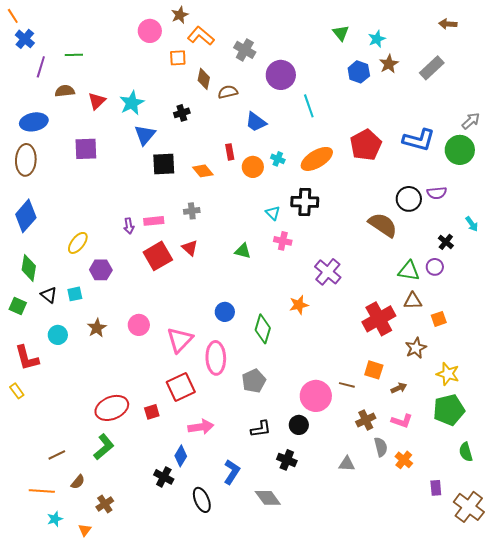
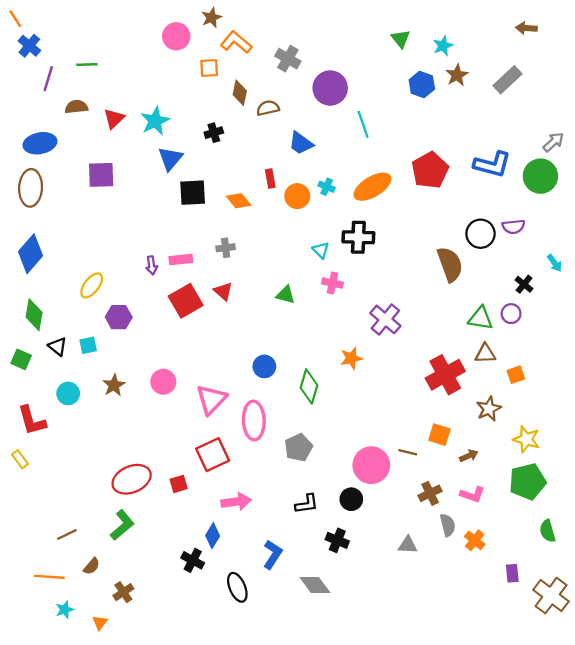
brown semicircle: (383, 225) -> (450, 264), turned 36

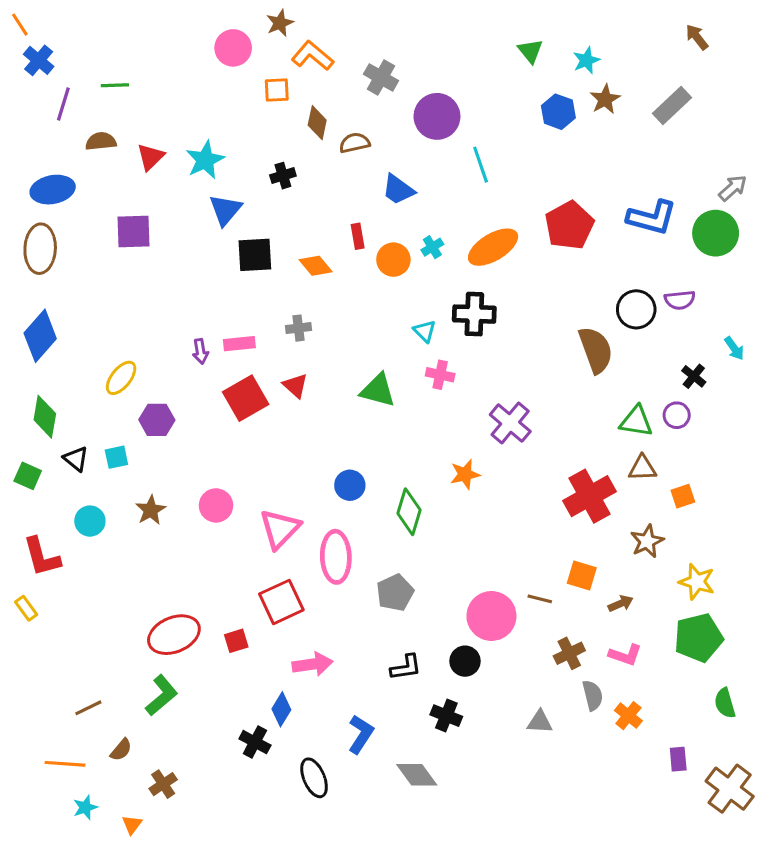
brown arrow: (526, 28) -> (697, 37), turned 48
cyan cross: (327, 187) -> (432, 247), turned 35
green triangle: (286, 295) -> (378, 390), size x1.4

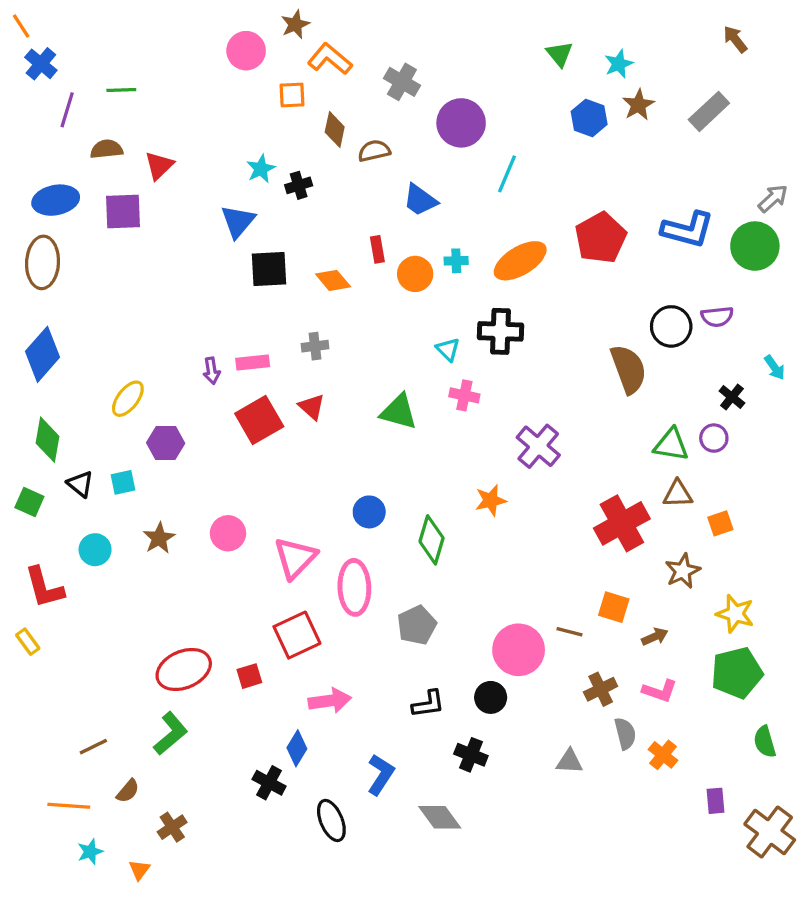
cyan star: (205, 160) -> (261, 169), moved, size x0.7
cyan line: (481, 165) -> (507, 174), turned 42
purple square: (134, 232) -> (123, 212), moved
cyan cross: (432, 247) -> (456, 261), turned 30

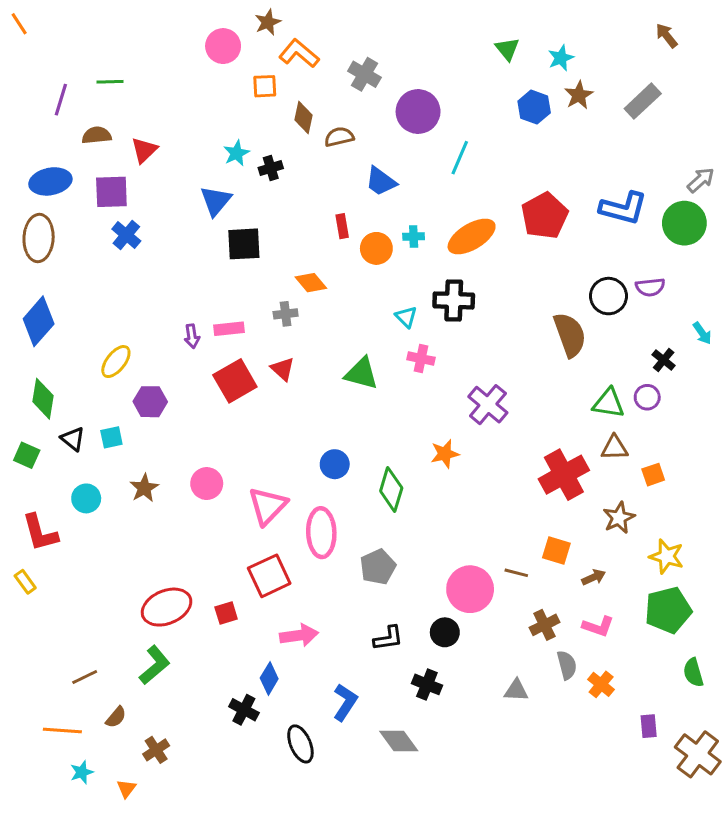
blue cross: (41, 64) -> (126, 235), moved
orange diamond: (333, 280) -> (311, 283), moved

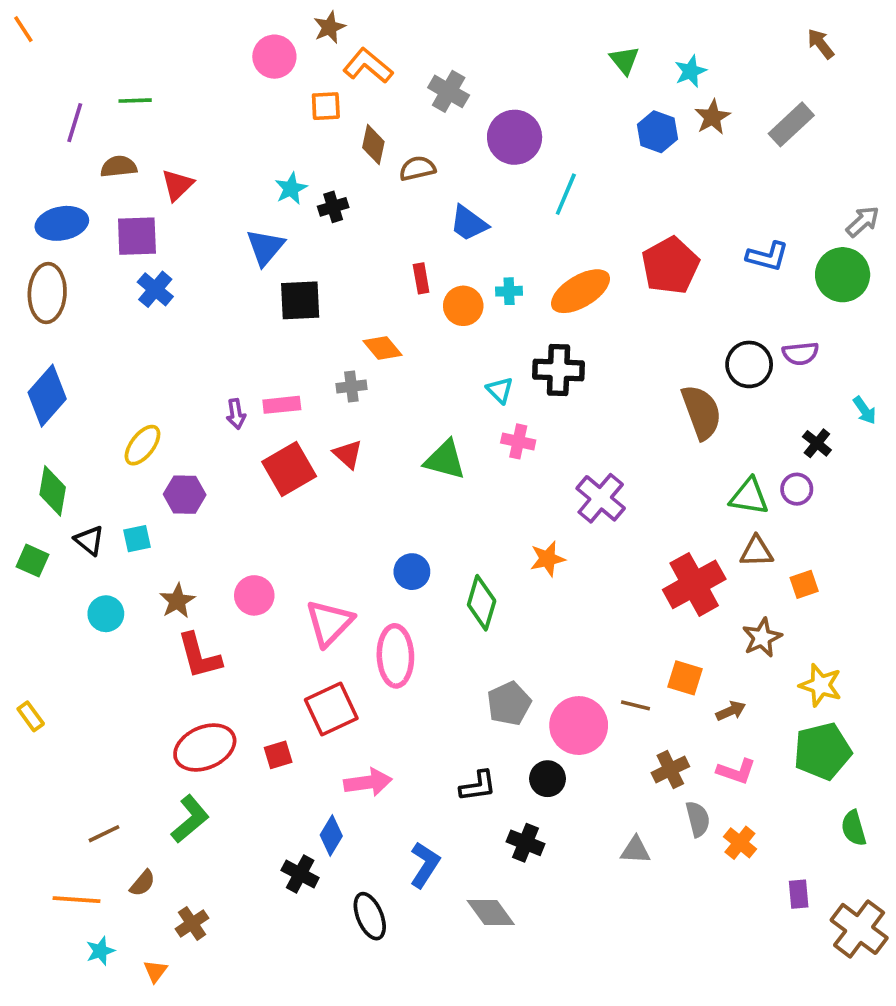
blue L-shape: (623, 208) -> (767, 256), size x0.7
red L-shape: (40, 533) -> (199, 656), moved
gray pentagon: (378, 567) -> (509, 704), moved

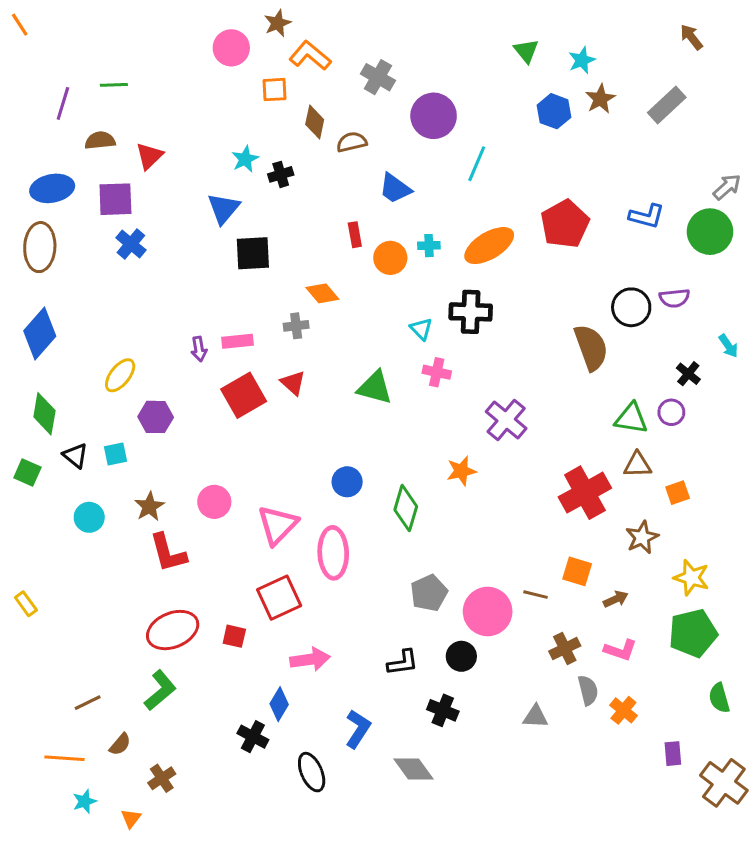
red square: (278, 755) -> (234, 636), turned 30

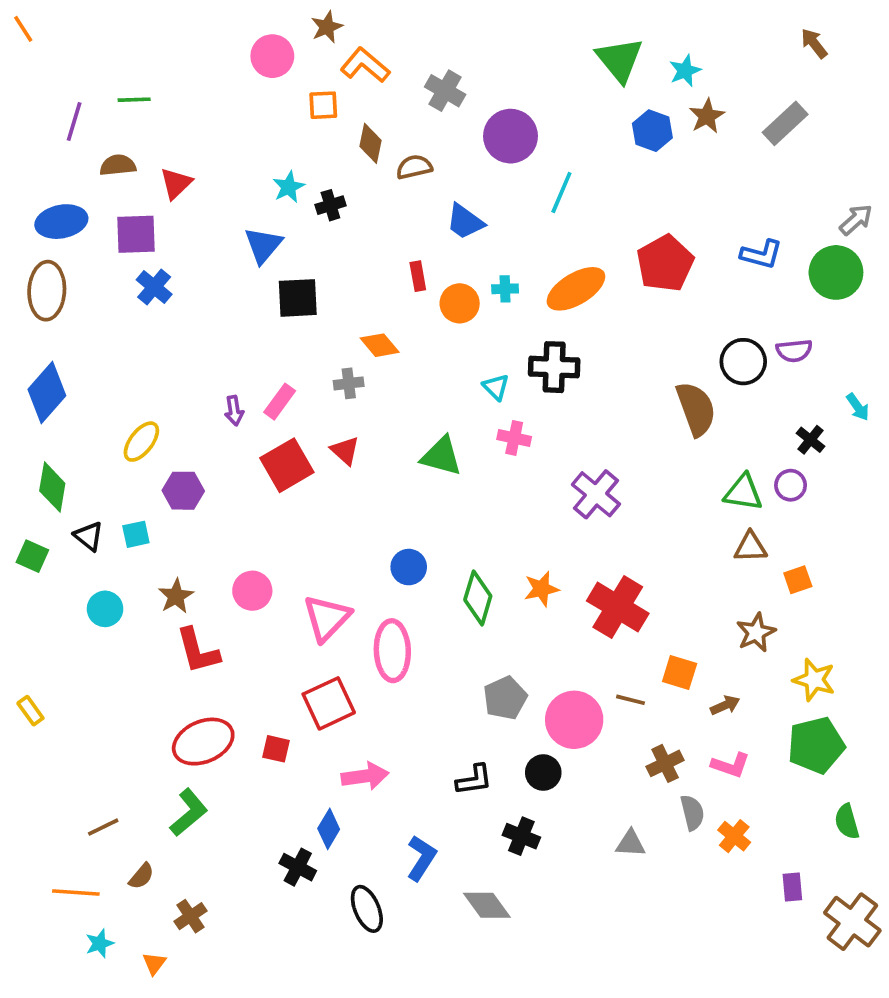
green triangle: (526, 51) -> (620, 60), size x1.6
pink rectangle: (237, 341) -> (280, 402), turned -48
orange star: (461, 471) -> (541, 589), moved
red cross: (585, 493) -> (618, 607), moved, turned -30

